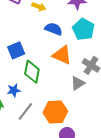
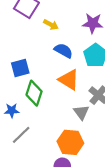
gray triangle: (78, 83) -> (81, 112), turned -42
orange hexagon: (55, 112) -> (70, 142), moved

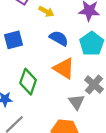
blue square: (20, 68) -> (14, 40), moved

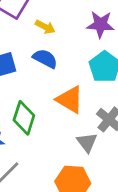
blue semicircle: (59, 38) -> (45, 59), moved

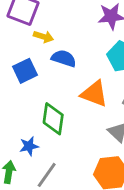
yellow arrow: (45, 27) -> (43, 37), moved

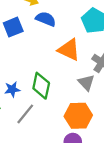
green diamond: (53, 119) -> (41, 86), moved

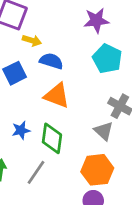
orange triangle: (69, 50) -> (57, 95), moved
blue star: (12, 89) -> (21, 130), moved

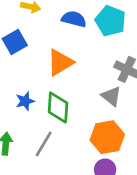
blue semicircle: (51, 61) -> (74, 19), moved
orange triangle: (57, 95) -> (60, 62), turned -48

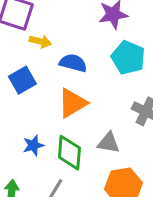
blue semicircle: (74, 19) -> (73, 63), moved
gray triangle: (111, 96) -> (109, 143), moved, turned -30

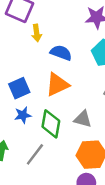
yellow arrow: (40, 41) -> (37, 33), turned 63
blue square: (22, 80) -> (19, 88), moved

